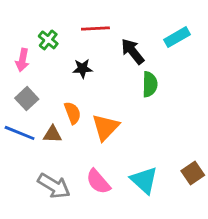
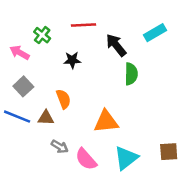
pink arrow: (22, 60) -> (20, 53), turned 108
orange triangle: (105, 127) -> (106, 122), moved, turned 40
brown square: (193, 173) -> (169, 152), turned 30
cyan triangle: (144, 180) -> (126, 158), turned 40
gray arrow: (54, 186) -> (60, 147), moved, size x0.6

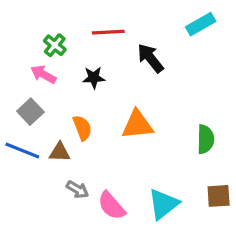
cyan rectangle: (155, 33) -> (201, 24), moved
pink arrow: (20, 53) -> (43, 74), moved
green semicircle: (131, 74) -> (206, 139), moved
orange triangle: (106, 122) -> (137, 125), moved

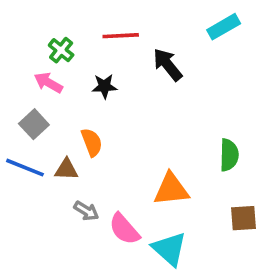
orange triangle: (137, 125) -> (171, 189), moved
cyan triangle: (163, 204) -> (169, 249), moved, turned -40

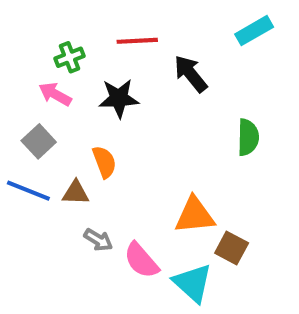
green cross: (61, 50) -> (69, 57), turned 30
black star: (104, 86) -> (119, 98), size x1.4
green semicircle: (229, 155) -> (248, 137), moved
brown square: (243, 218) -> (232, 248), moved, turned 32

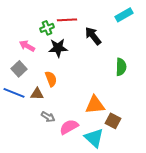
green cross: (69, 57) -> (47, 28), moved
pink semicircle: (141, 260) -> (69, 127), turned 102

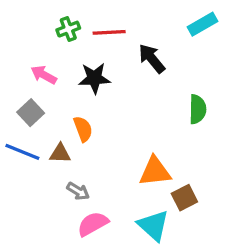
green cross: (47, 28) -> (68, 29), moved
brown square: (113, 121) -> (184, 198), turned 35
pink semicircle: (69, 127) -> (93, 224), moved

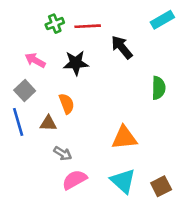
blue line: (22, 152) -> (18, 122), turned 52
brown square: (184, 198) -> (161, 186), moved

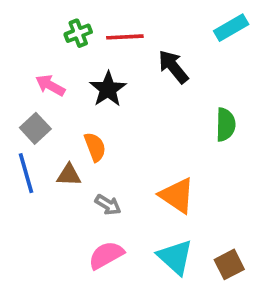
black star: (76, 63) -> (108, 89), turned -30
orange triangle: (124, 138) -> (177, 195), turned 40
gray arrow: (63, 153) -> (108, 205), moved

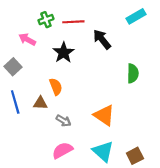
pink arrow: (50, 85) -> (27, 39), moved
gray square: (35, 128) -> (13, 67), moved

